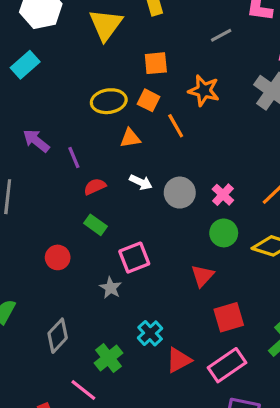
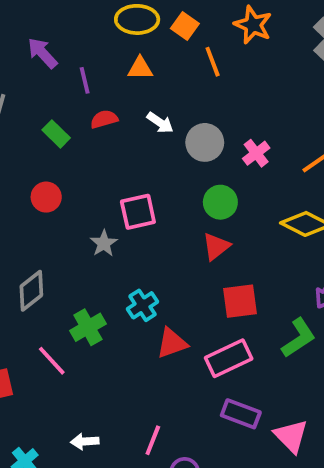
orange triangle: (130, 138) -> (140, 68), moved
green rectangle: (96, 225) -> (56, 134), moved
green circle: (224, 233) -> (220, 202), moved

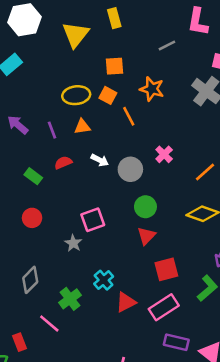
purple line: (85, 80) -> (52, 130), moved
pink cross: (256, 153) -> (164, 154), moved

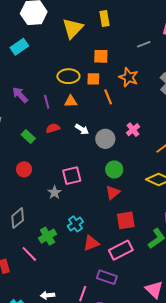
orange square: (108, 95) -> (93, 79), turned -32
purple rectangle: (176, 342) -> (107, 277), moved

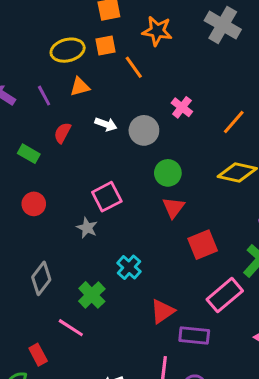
red semicircle: (53, 128) -> (62, 133), turned -32
red triangle: (91, 243) -> (162, 311), moved
pink rectangle: (121, 250) -> (225, 295), moved

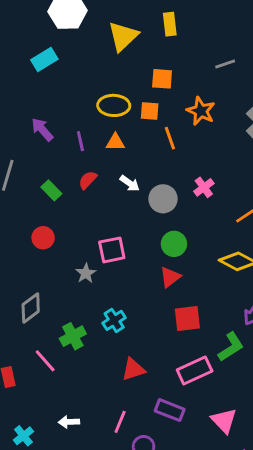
purple rectangle: (194, 336) -> (170, 410), moved

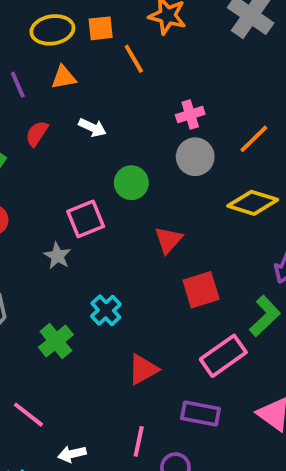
pink cross: (204, 187) -> (190, 115), turned 30
gray circle: (163, 199) -> (195, 157), moved
green circle: (174, 244) -> (131, 183), moved
pink line: (45, 361) -> (28, 415), moved

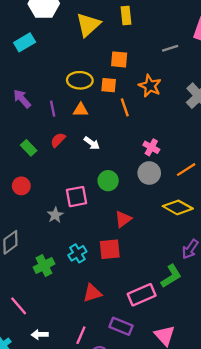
pink cross: (190, 115) -> (151, 147), turned 35
red square: (201, 290) -> (110, 249), moved

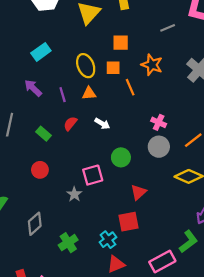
cyan rectangle: (25, 42) -> (41, 52), moved
yellow ellipse: (80, 80) -> (86, 66), turned 70
cyan cross: (77, 253) -> (108, 240), moved

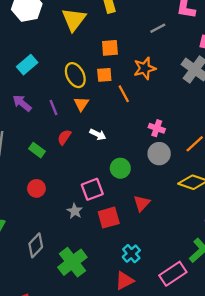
orange star: (152, 65) -> (145, 68), turned -30
orange triangle: (89, 93) -> (81, 104), turned -48
red square: (128, 222) -> (109, 218), moved
cyan cross: (108, 240) -> (131, 254), moved
green cross: (68, 243) -> (72, 262), size x1.4

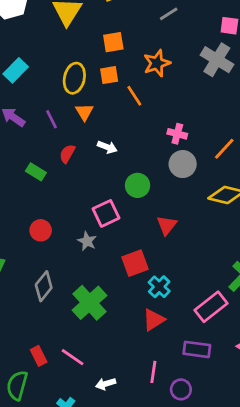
yellow ellipse: (75, 75) -> (74, 78), turned 45
red circle: (36, 188) -> (41, 230), moved
red square: (109, 218) -> (135, 263), moved

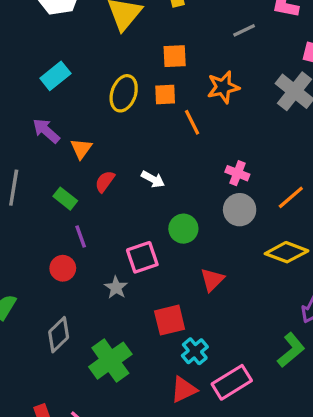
orange triangle: (84, 112) -> (81, 149), moved
purple line: (52, 119) -> (81, 237), moved
pink rectangle: (211, 307) -> (232, 382), moved

